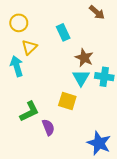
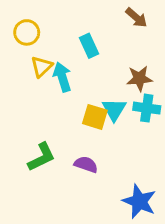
brown star: (84, 58) -> (139, 78), moved, turned -30
cyan arrow: (17, 66) -> (62, 77), moved
yellow square: (67, 101) -> (95, 117), moved
purple semicircle: (48, 127) -> (86, 164), moved, turned -49

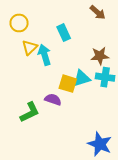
cyan triangle: (114, 110) -> (82, 78), turned 42
purple semicircle: (86, 164) -> (53, 99), moved

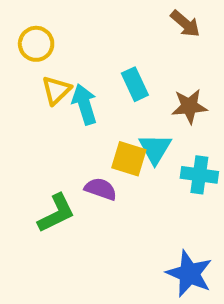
cyan rectangle: (64, 33) -> (135, 84), moved
cyan cross: (105, 77) -> (199, 175), moved
cyan triangle: (82, 78) -> (155, 149), turned -42

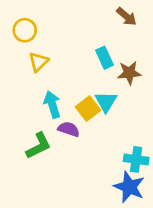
cyan rectangle: (135, 84) -> (104, 58), moved
cyan arrow: (84, 104) -> (52, 104), moved
yellow square: (129, 159) -> (88, 109), turned 35
cyan cross: (199, 175) -> (136, 159), moved

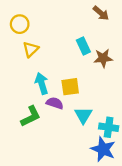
cyan triangle: (106, 102) -> (83, 115), moved
yellow square: (88, 109) -> (70, 87), turned 30

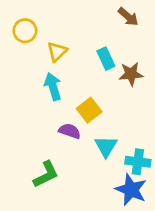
yellow triangle: (31, 49) -> (57, 52), moved
cyan arrow: (42, 83) -> (53, 86), moved
yellow square: (70, 87) -> (89, 110), turned -30
green L-shape: (31, 116) -> (46, 174), moved

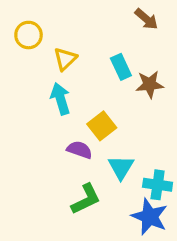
green L-shape: (46, 174) -> (86, 199), moved

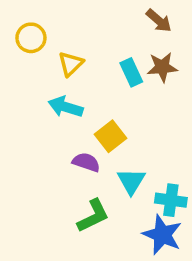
brown star: (150, 84) -> (162, 67), moved
cyan arrow: (60, 99) -> (66, 107), turned -56

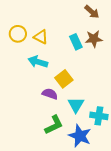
yellow circle: (31, 38) -> (18, 34), moved
yellow triangle: (71, 64) -> (41, 37), turned -49
blue star: (162, 235) -> (80, 136), moved

